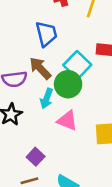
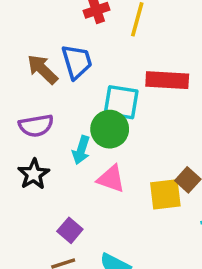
cyan square: (77, 65) -> (121, 102), turned -32
brown arrow: (40, 68) -> (42, 69), moved

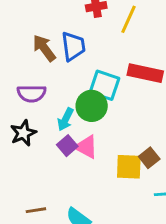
purple square: (70, 230) -> (67, 146), moved

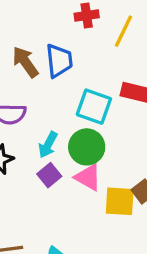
green circle: (92, 106) -> (87, 147), moved
pink triangle: (86, 147) -> (88, 177), moved

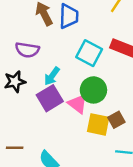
green circle: (87, 147) -> (93, 90), moved
purple square: (49, 175) -> (50, 98), size x1.5

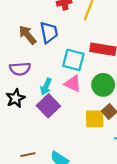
green circle: (93, 90) -> (103, 85), moved
pink triangle: (78, 104) -> (73, 84), moved

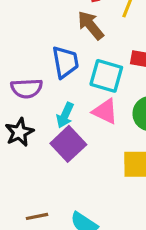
blue trapezoid: (49, 32) -> (65, 62), moved
brown arrow: (27, 35) -> (91, 25), moved

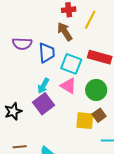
purple semicircle: (27, 88) -> (22, 44), moved
black star: (19, 132) -> (13, 111), moved

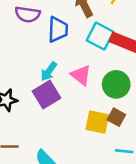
cyan square: (71, 64) -> (100, 36), moved
brown square: (99, 115) -> (116, 117), turned -32

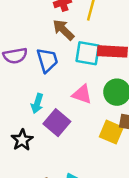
cyan arrow: (49, 71) -> (37, 103), moved
yellow square: (97, 122) -> (111, 132), turned 30

